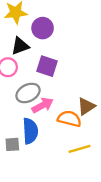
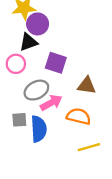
purple circle: (43, 28) -> (38, 24), moved
brown triangle: (86, 106) -> (87, 86), moved, turned 42
gray square: (12, 144) -> (19, 120), moved

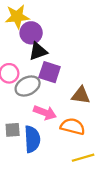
black triangle: (28, 42) -> (38, 51), moved
gray ellipse: (36, 90) -> (28, 86), moved
pink arrow: (51, 103) -> (45, 113), turned 50

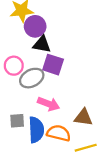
black triangle: (38, 51) -> (42, 44), turned 30
brown triangle: (81, 95) -> (83, 117), moved
orange semicircle: (73, 126) -> (59, 133), moved

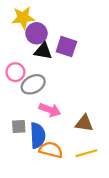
purple square: (53, 65) -> (66, 47), moved
orange semicircle: (59, 133) -> (51, 150), moved

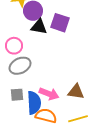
gray ellipse: (33, 84) -> (20, 66), moved
pink arrow: (50, 110) -> (49, 94), moved

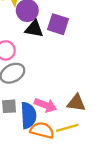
yellow line: (78, 119) -> (67, 128), moved

